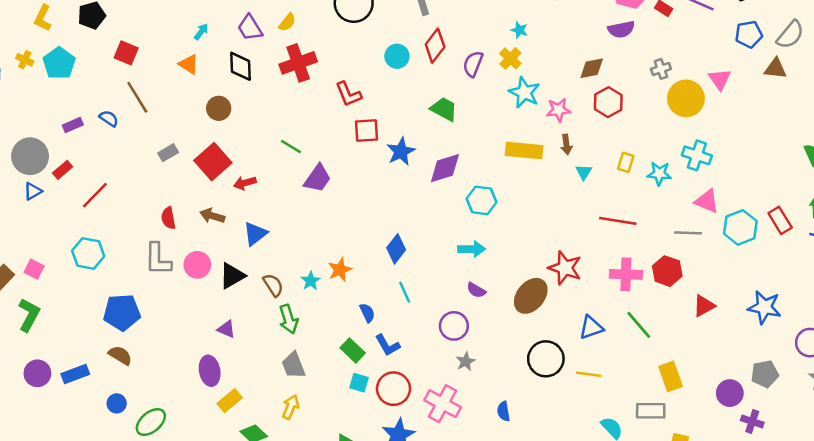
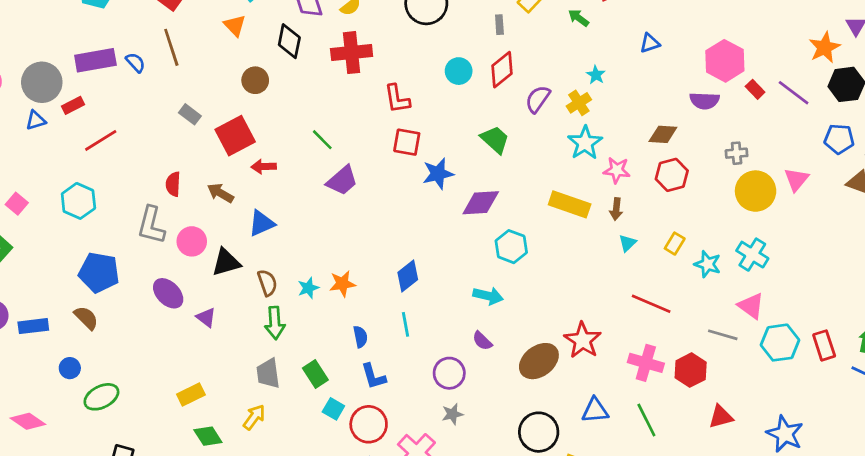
purple rectangle: (73, 125) -> (95, 60), size x1.8
gray rectangle: (168, 153) -> (190, 114), turned 54
green rectangle: (353, 350) -> (315, 374), moved
purple ellipse: (210, 371) -> (168, 293), moved, turned -48

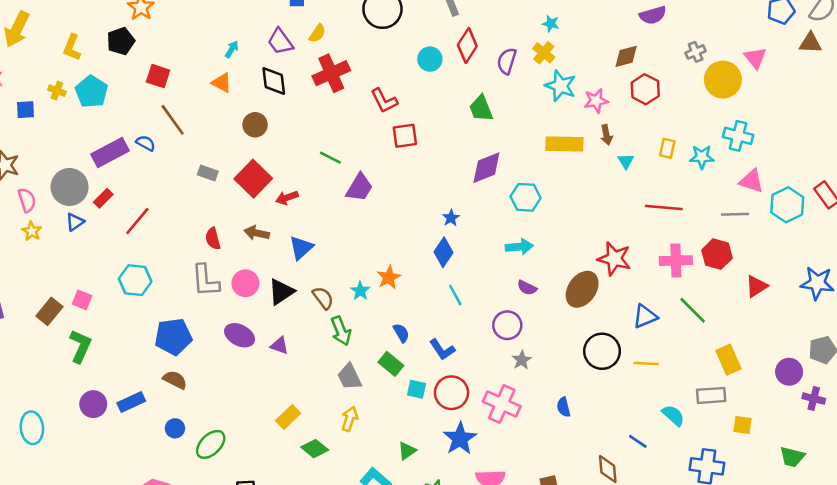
green trapezoid: (495, 140) -> (481, 108), turned -136
blue star: (438, 174) -> (451, 218), moved, size x0.6
blue semicircle: (360, 337) -> (401, 333), moved

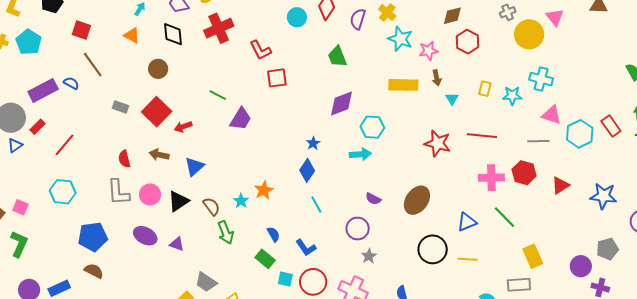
cyan arrow: (519, 247) -> (360, 154), moved
red star: (614, 259) -> (438, 143), moved
red triangle: (757, 286) -> (560, 185), moved
gray trapezoid: (349, 377) -> (206, 282), moved, turned -30

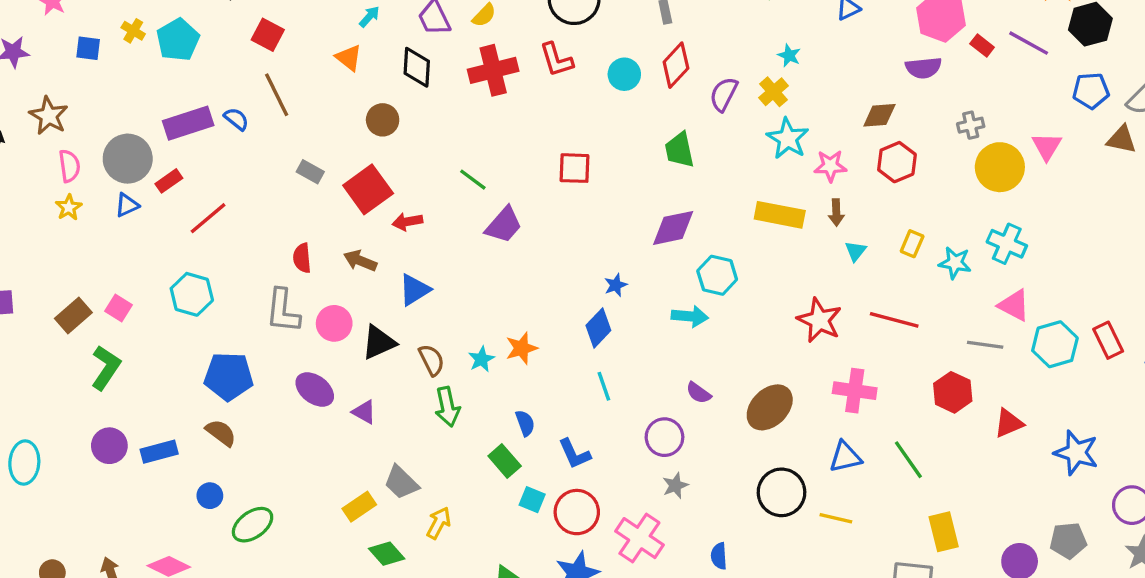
red L-shape: (260, 50) -> (556, 60), moved
pink cross: (491, 178) -> (855, 391), moved

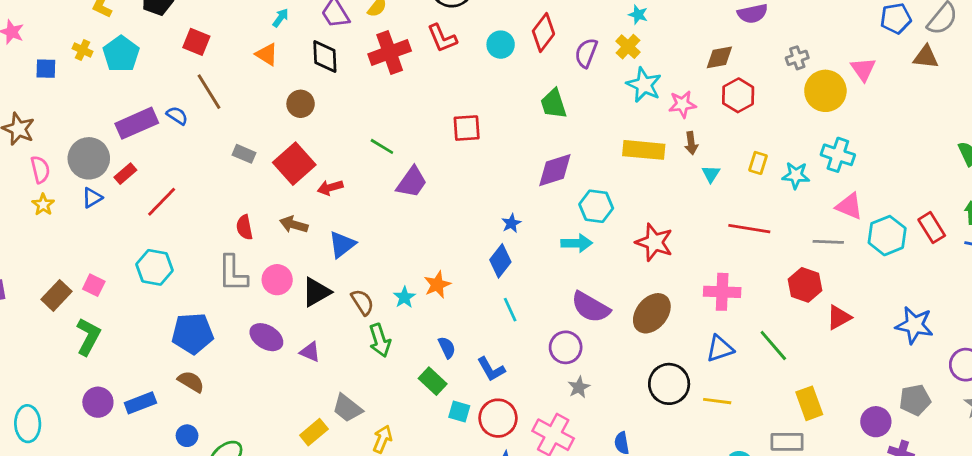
red star: (819, 320) -> (654, 242), moved
purple semicircle: (698, 393) -> (591, 307), size x1.8
red triangle: (1009, 423) -> (839, 317), moved

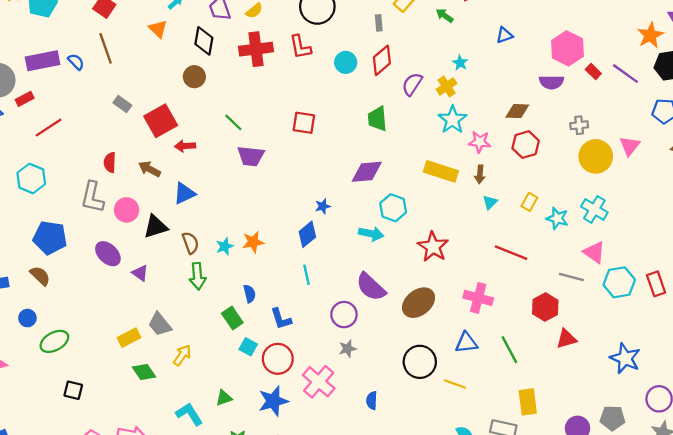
brown circle: (301, 104) -> (194, 77), moved
purple trapezoid: (412, 182) -> (251, 156), turned 48

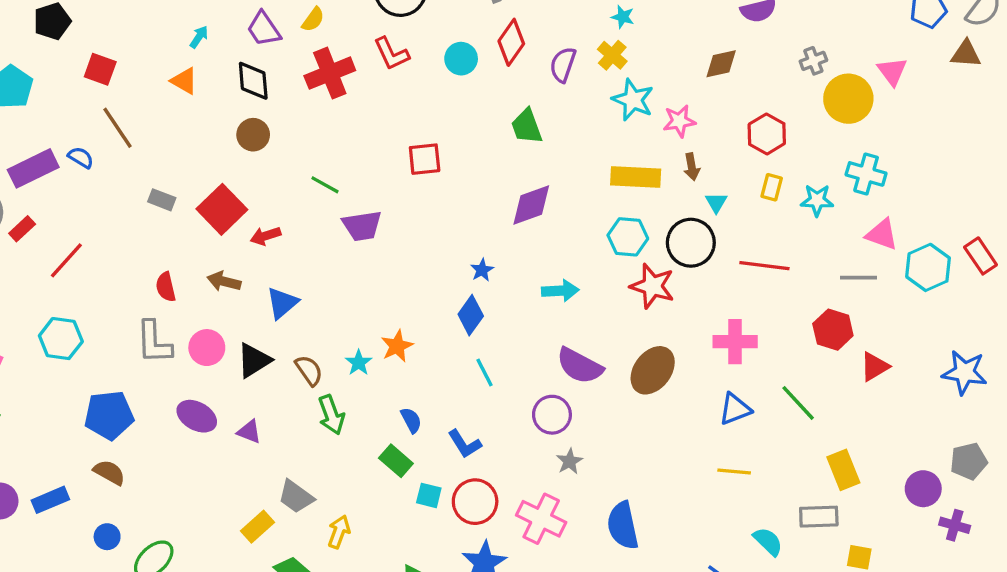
red hexagon: (526, 145) -> (767, 134), moved
cyan hexagon: (393, 208) -> (628, 237), moved
black circle: (420, 362) -> (691, 243), moved
blue semicircle: (372, 400) -> (623, 526), size x1.8

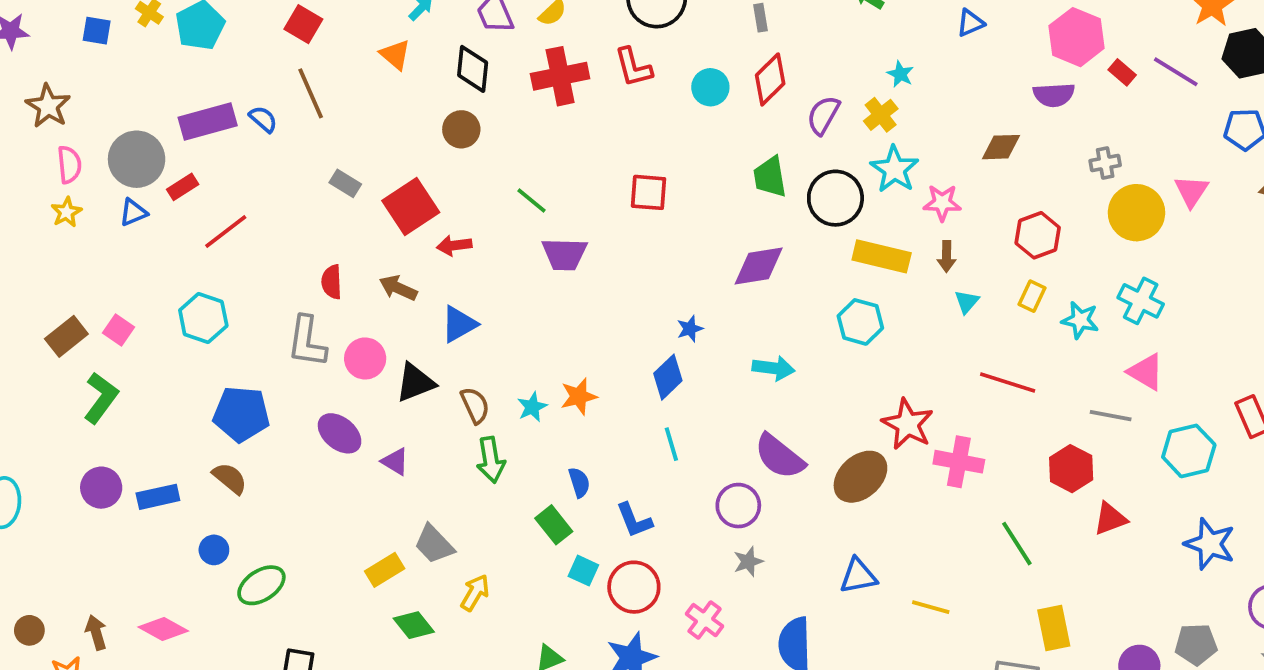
black circle: (691, 243) -> (835, 198), moved
cyan hexagon: (928, 267) -> (1189, 451), moved
red star: (652, 286) -> (908, 424), moved
blue triangle: (735, 409) -> (858, 576), moved
pink cross: (541, 519) -> (705, 620), size x0.7

